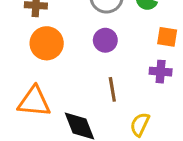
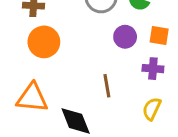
purple circle: (105, 40) -> (125, 37), moved
yellow semicircle: (140, 124) -> (152, 109), moved

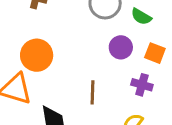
orange circle: (44, 42) -> (37, 55), moved

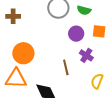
purple cross: (142, 85) -> (86, 55), moved, turned 32

